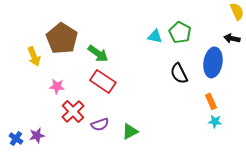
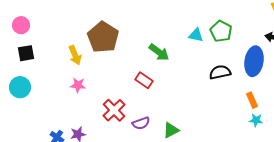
green arrow: (98, 53) -> (159, 52), moved
black semicircle: (179, 73) -> (220, 72), turned 105
red rectangle: (103, 81) -> (144, 80), size x0.7
pink star: (57, 86) -> (78, 85), moved

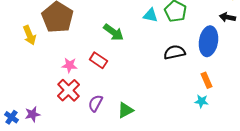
pink star: (78, 85) -> (69, 65), moved
cyan star: (256, 120) -> (201, 101), moved
purple semicircle: (141, 123) -> (95, 103), turned 138

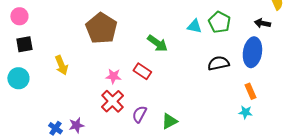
black arrow: (227, 17) -> (262, 23), moved
yellow arrow: (29, 35) -> (61, 65), moved

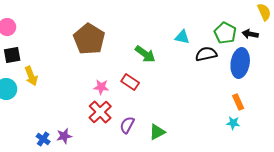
green pentagon: (219, 22) -> (225, 33), moved
black semicircle: (218, 63) -> (206, 54), moved
yellow arrow: (61, 65) -> (31, 76), moved

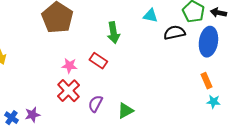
green arrow: (145, 54) -> (113, 33), turned 45
cyan star: (233, 123) -> (213, 102), moved

